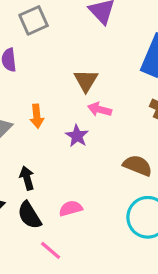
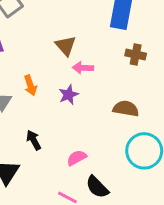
purple star: (77, 136) -> (69, 95), turned 30
black semicircle: (29, 215) -> (97, 187), moved

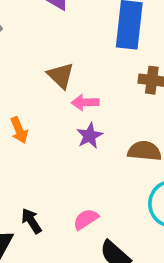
purple star: (69, 95) -> (90, 136), moved
black arrow: (34, 140) -> (31, 221), moved

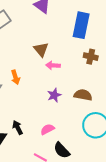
purple star: (90, 136) -> (54, 95), moved

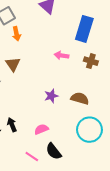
brown triangle: (41, 49) -> (13, 64), moved
pink arrow: (53, 65) -> (61, 55), moved
orange arrow: (15, 77) -> (16, 34), moved

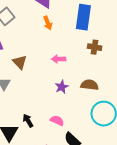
orange arrow: (16, 34) -> (48, 23), moved
pink arrow: (61, 55) -> (59, 59), moved
pink semicircle: (41, 129) -> (57, 121), turned 56

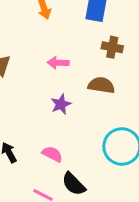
brown semicircle: (90, 85) -> (101, 85), moved

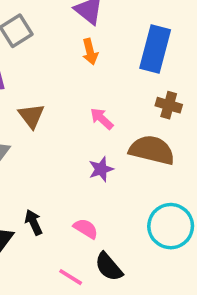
pink arrow: (58, 63) -> (102, 119), turned 36
brown semicircle: (101, 85) -> (152, 150), size x1.4

